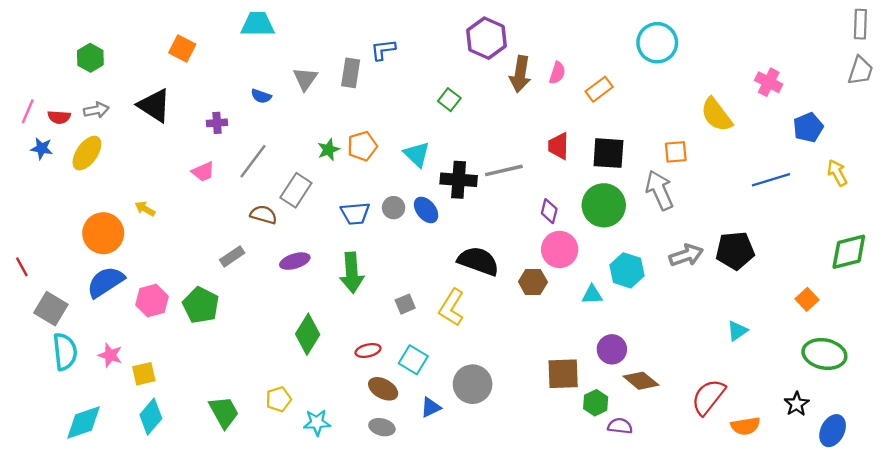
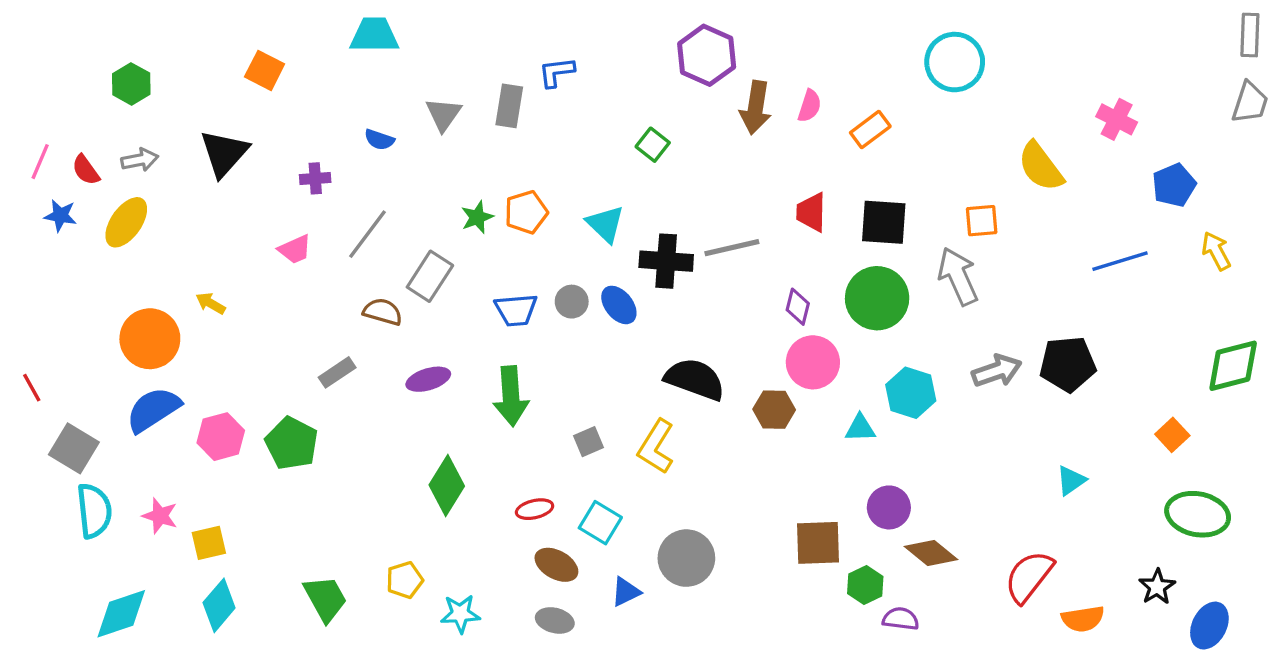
black triangle: (154, 105) -> (224, 153), turned 39
red semicircle: (59, 117) -> (86, 170), turned 50

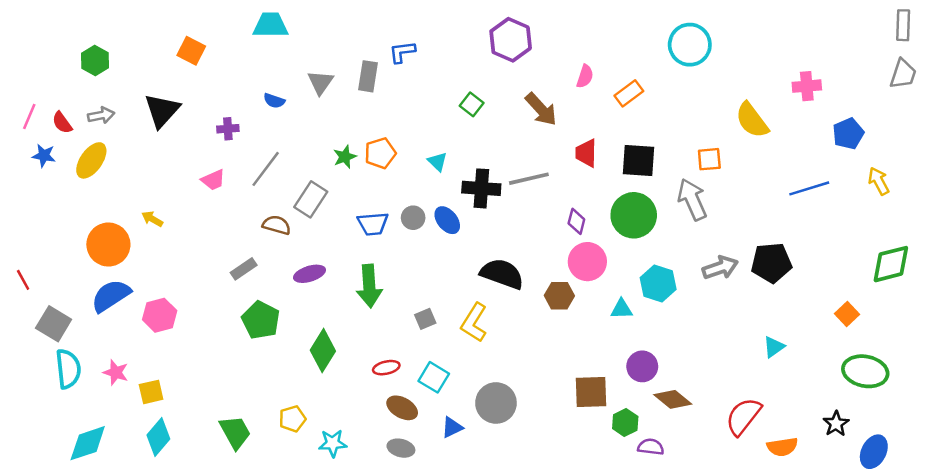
brown arrow: (756, 108) -> (541, 109), moved, turned -51
pink cross: (1117, 119) -> (807, 86), turned -32
cyan triangle: (605, 224) -> (437, 162), size x0.7
green pentagon: (292, 443) -> (261, 320), moved

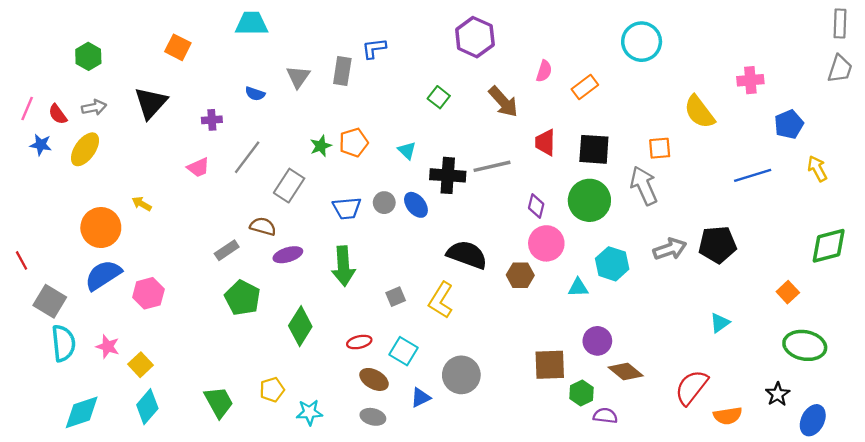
brown semicircle: (277, 225) -> (263, 226), moved
yellow square: (151, 392) -> (141, 365), turned -30

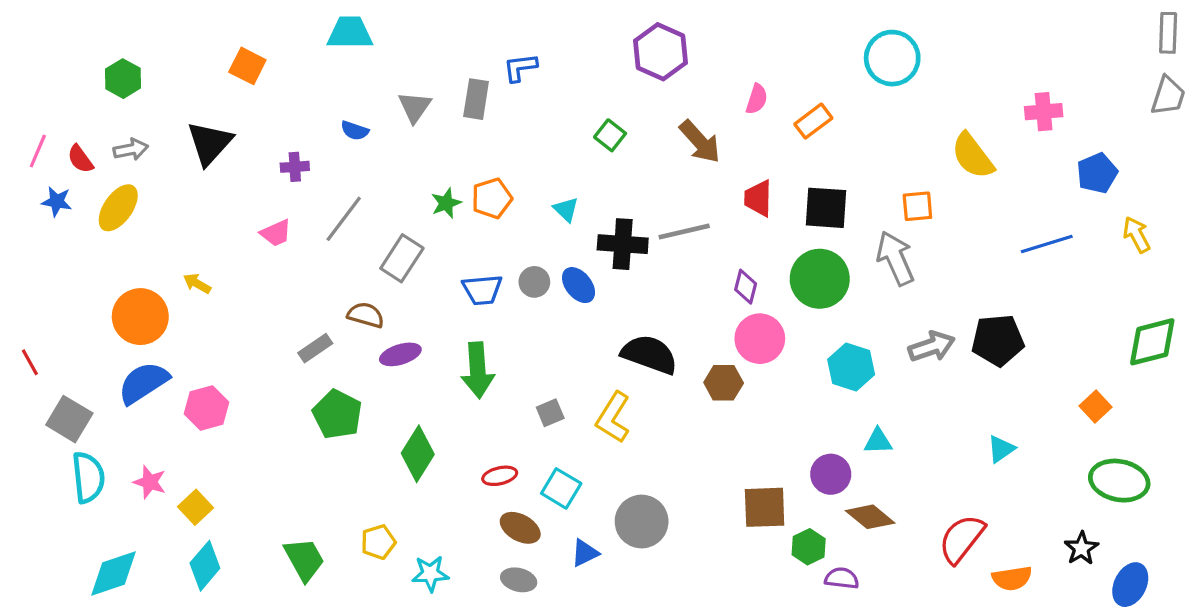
cyan triangle: (578, 288) -> (878, 441), moved

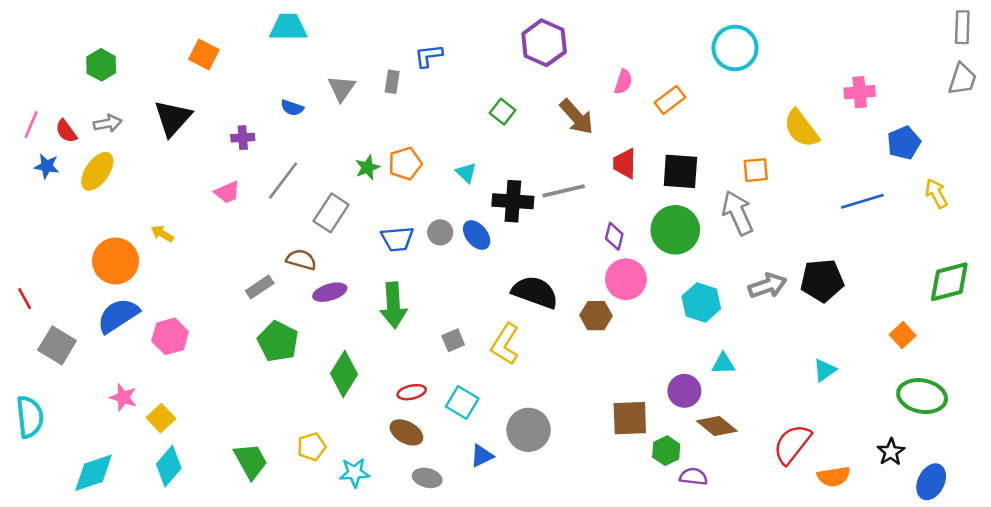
gray rectangle: (476, 99) -> (392, 82), size x0.7
cyan semicircle: (88, 477) -> (30, 417), moved
brown ellipse: (520, 528) -> (406, 432), moved

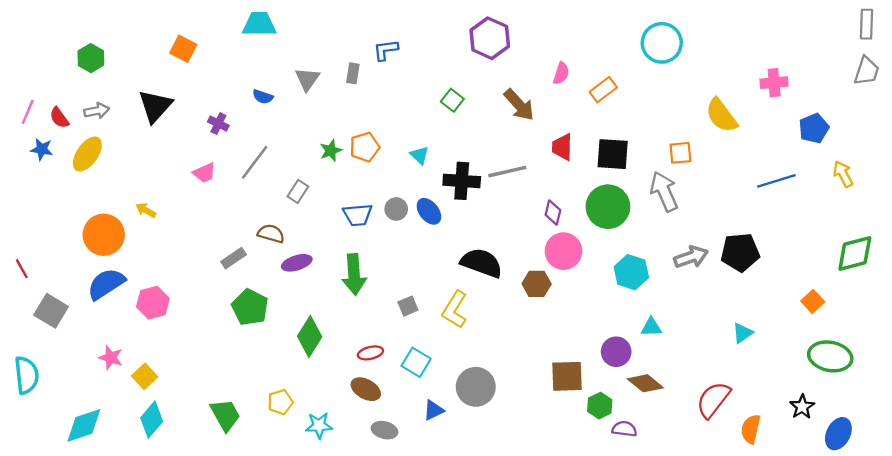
purple cross: (243, 138) -> (218, 124), turned 30
gray rectangle: (331, 213) -> (298, 191), size x0.7
orange semicircle: (834, 477) -> (751, 429), turned 112

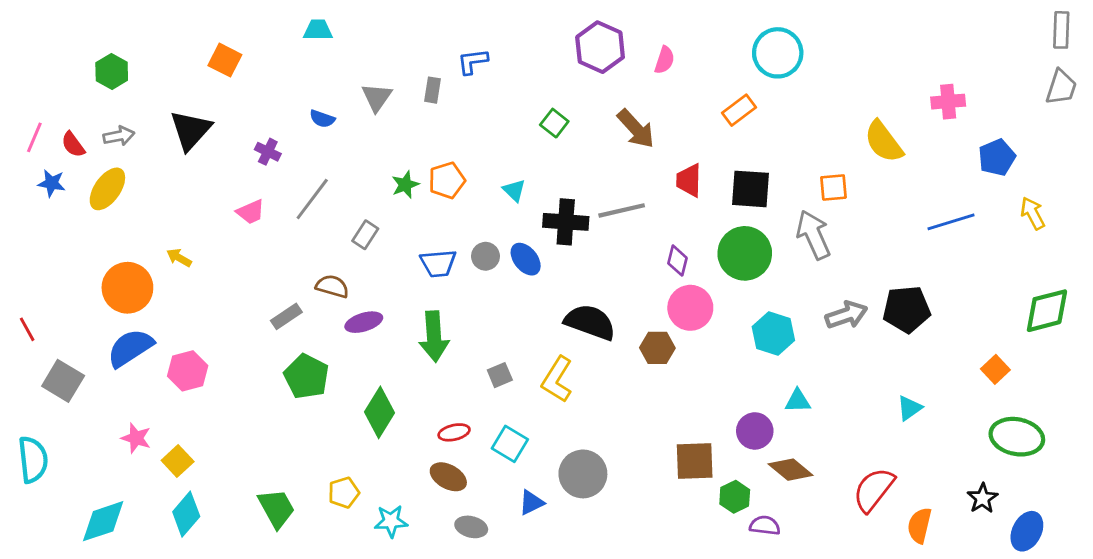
cyan trapezoid: (259, 24) -> (318, 30), size x0.7
cyan circle: (662, 43) -> (778, 53), moved
pink semicircle: (561, 73) -> (665, 60), moved

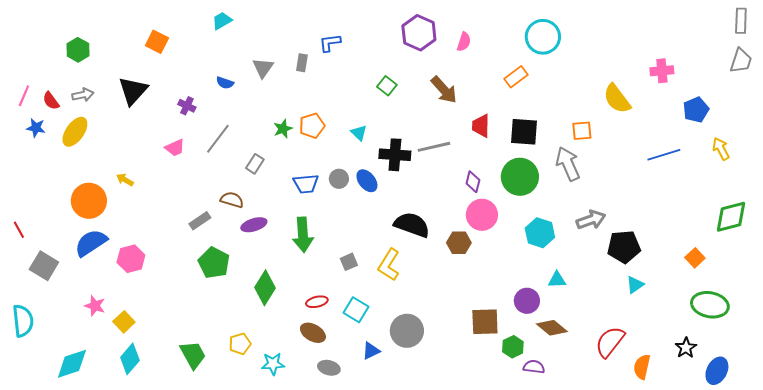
cyan trapezoid: (318, 30) -> (222, 21), turned -30
black pentagon: (907, 309) -> (624, 247), moved

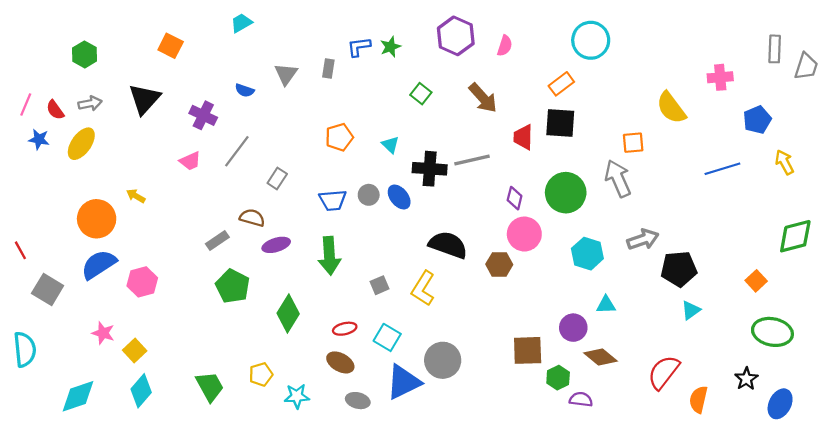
gray rectangle: (741, 21) -> (775, 49), moved
purple cross: (187, 106) -> (203, 115), size x1.4
green star: (283, 129) -> (390, 47), moved
black square: (524, 132) -> (560, 123), moved
blue triangle: (371, 351) -> (403, 382), size x1.8

